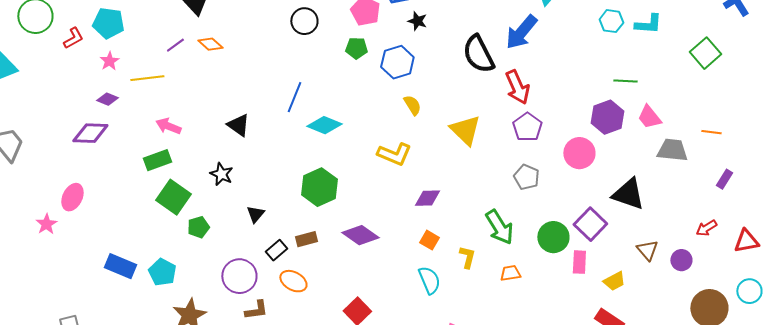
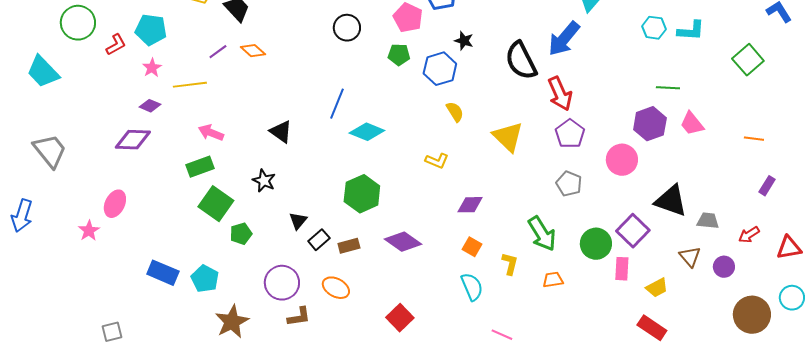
black star: (417, 21) -> (464, 41), moved
gray trapezoid: (672, 150) -> (708, 221), moved, size x0.7
yellow L-shape: (394, 154) -> (437, 161), size x0.7
black rectangle: (276, 250) -> (319, 240), moved

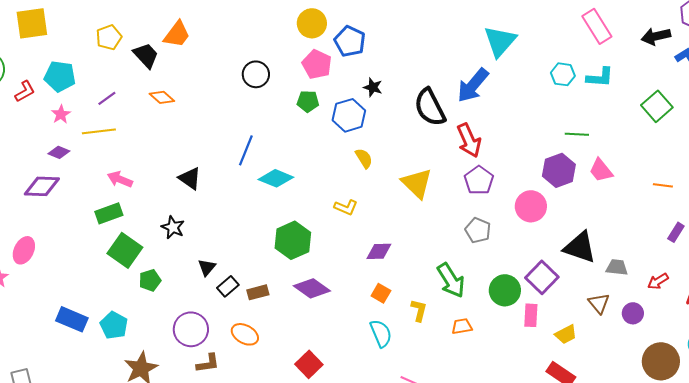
purple line: (218, 52) -> (107, 98), moved
green hexagon: (362, 194) -> (293, 240), moved

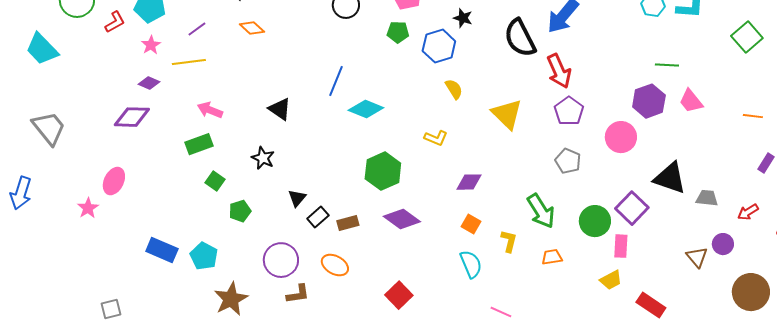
green square: (125, 250) -> (215, 181), size x0.6
brown triangle: (599, 303) -> (697, 257), moved
yellow trapezoid: (566, 334) -> (611, 280), moved

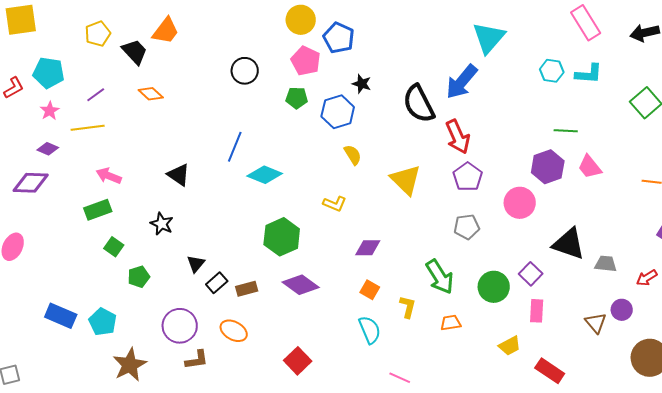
gray pentagon: (568, 161) -> (467, 227), turned -30
purple square: (632, 208) -> (531, 274), size x0.7
pink rectangle: (621, 246) -> (537, 311), moved

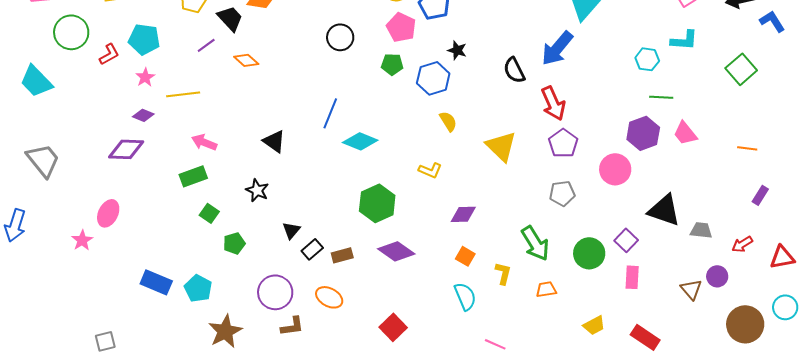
cyan hexagon: (552, 71) -> (647, 59), moved
purple line: (96, 95) -> (206, 45), moved
black semicircle: (419, 104) -> (514, 70), size x0.7
yellow trapezoid: (510, 346) -> (594, 325), moved

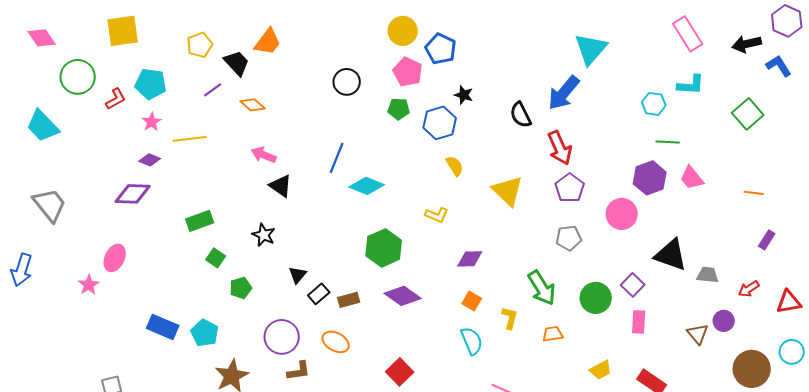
pink arrow: (204, 142) -> (264, 155), moved

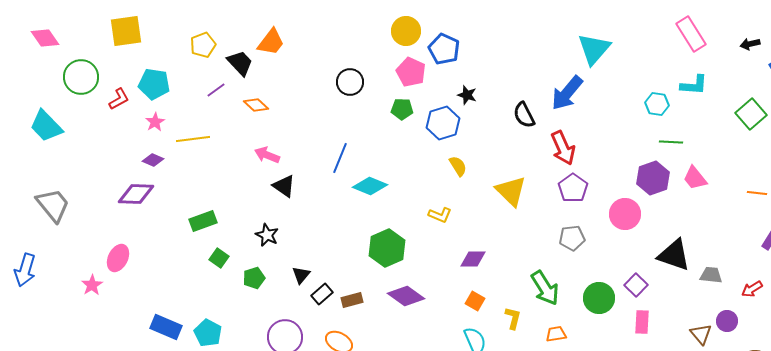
black arrow: (747, 44) -> (750, 44), size x0.7
green pentagon: (241, 288) -> (254, 278), moved

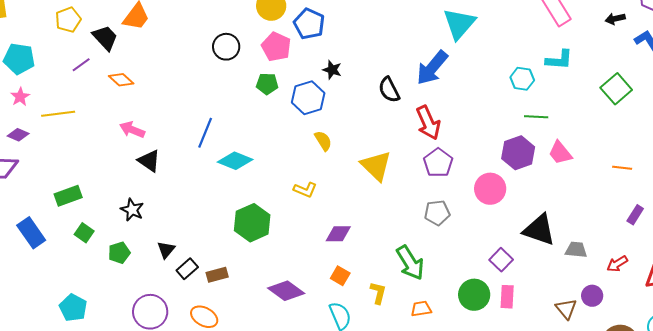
black circle: (350, 82) -> (226, 47), moved
purple diamond: (406, 296) -> (286, 291), moved
green circle: (599, 298) -> (474, 295), moved
blue rectangle: (166, 327) -> (31, 233), moved, turned 32

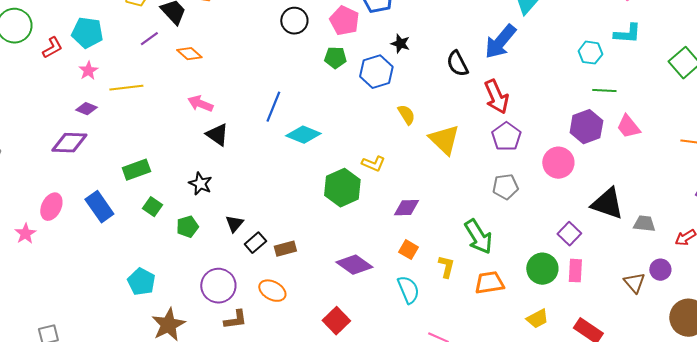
yellow semicircle: (323, 141) -> (406, 115), moved
green hexagon: (252, 223) -> (342, 188), moved
orange trapezoid: (421, 309) -> (489, 283), size x1.4

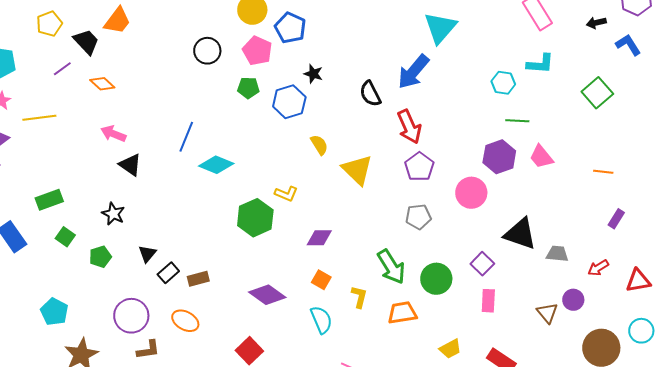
green circle: (542, 269) -> (436, 279), moved

